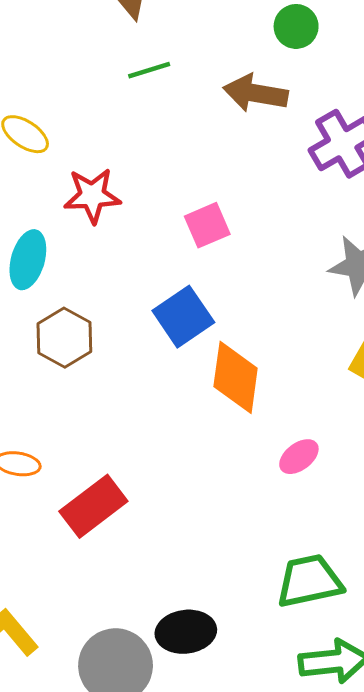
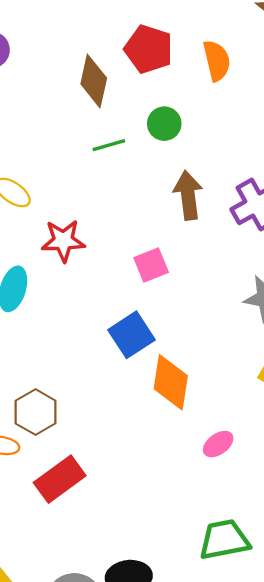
green circle: (296, 26) -> (164, 124), moved
brown arrow: (255, 93) -> (188, 195), moved, turned 72
brown hexagon: (64, 338) -> (36, 412), moved

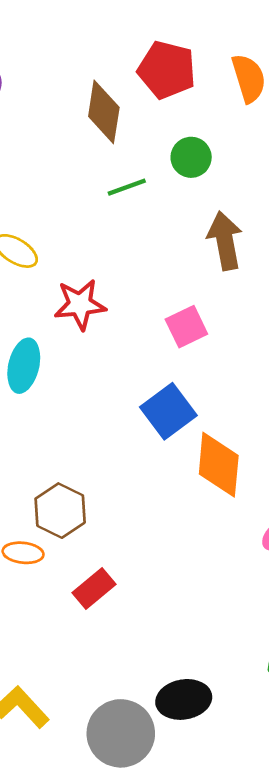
red rectangle: (60, 479) -> (94, 589), size x0.7

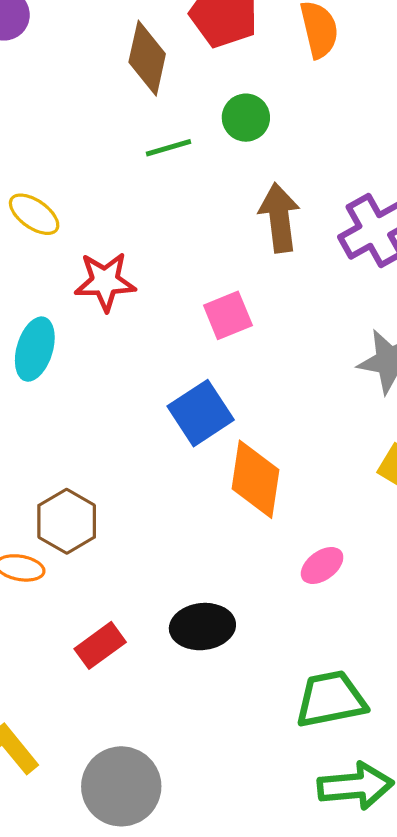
red rectangle: (94, 589) -> (100, 645), moved
black ellipse: (184, 699) -> (202, 627), moved

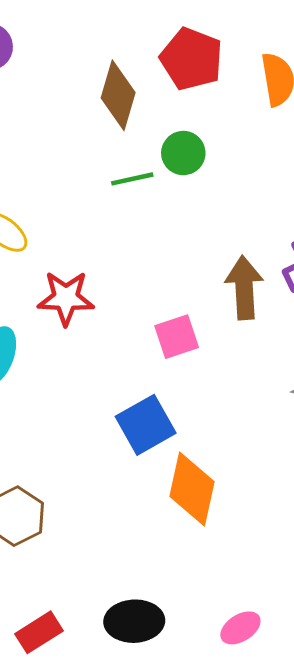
green circle: (246, 118) -> (183, 153), moved
brown arrow: (279, 218) -> (244, 288), moved
pink ellipse: (322, 565) -> (240, 628), moved

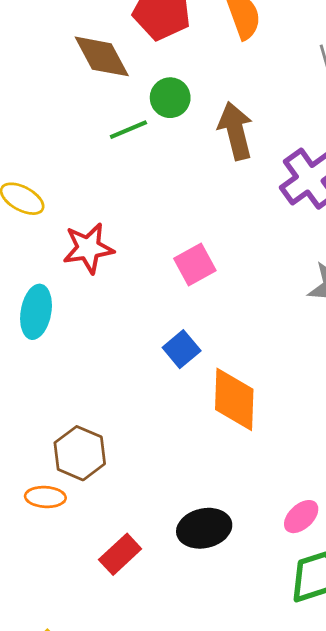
brown diamond: (118, 95) -> (102, 56), turned -34
brown arrow: (244, 288) -> (236, 131), moved
blue square: (146, 425) -> (182, 349), size x0.7

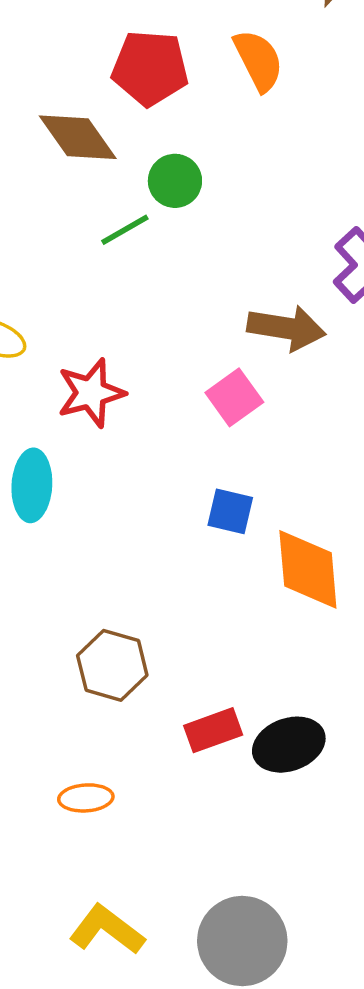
brown arrow: (236, 131) -> (286, 328), moved, turned 120
blue square: (182, 349) -> (230, 511), turned -30
orange ellipse: (45, 497) -> (86, 798), moved
red rectangle: (120, 554) -> (213, 730), moved, turned 30

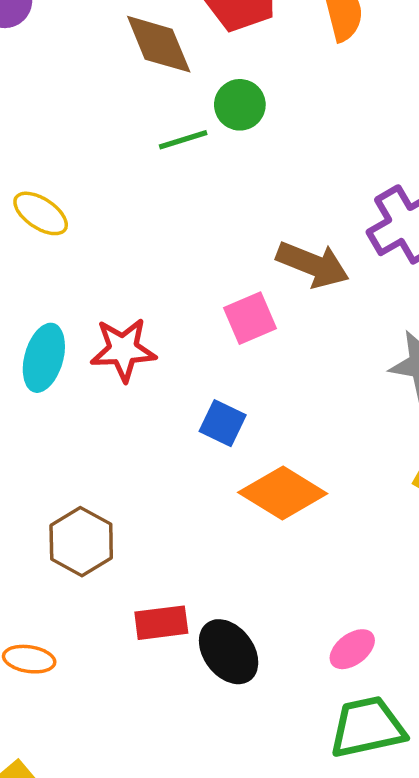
red star: (91, 393) -> (123, 350), moved
orange diamond: (308, 569) -> (283, 493), turned -66
black ellipse: (289, 745) -> (229, 652), turned 60

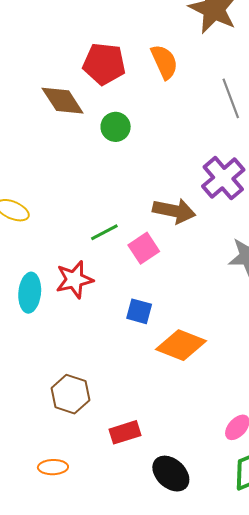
green line: (183, 140) -> (104, 232), moved
black ellipse: (229, 652) -> (171, 474), moved

